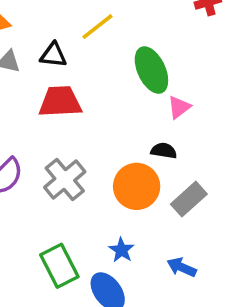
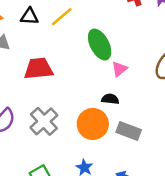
black triangle: (53, 55) -> (29, 16), moved
gray rectangle: (189, 199) -> (129, 131), turned 65

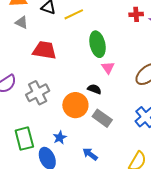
pink triangle: (119, 69) -> (108, 68), turned -40

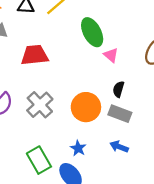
black semicircle: (94, 89) -> (118, 89), moved, turned -80
blue arrow: (90, 154) -> (119, 147), moved

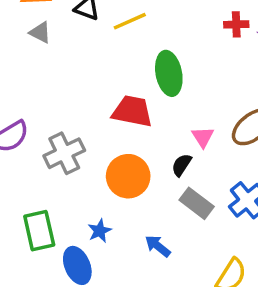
red trapezoid: (35, 55) -> (132, 111), moved
pink triangle: (111, 55) -> (203, 137), moved
gray rectangle: (120, 114) -> (197, 203), moved

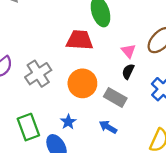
black semicircle: (182, 165) -> (128, 71), moved
gray rectangle: (197, 203) -> (115, 97), moved

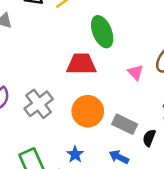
black semicircle: (128, 71) -> (149, 138), moved

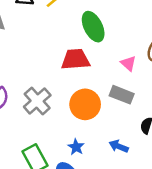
gray rectangle: (125, 124) -> (122, 95), moved

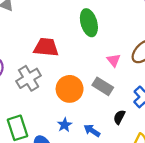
red trapezoid: (76, 59) -> (46, 47), moved
blue star: (76, 147) -> (65, 125), moved

